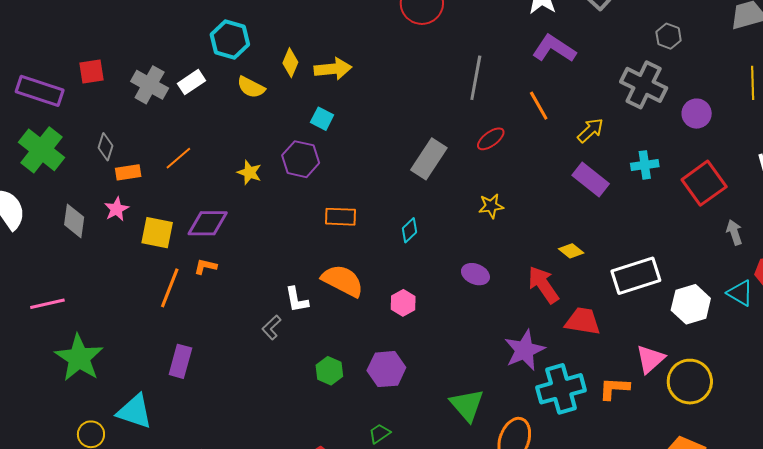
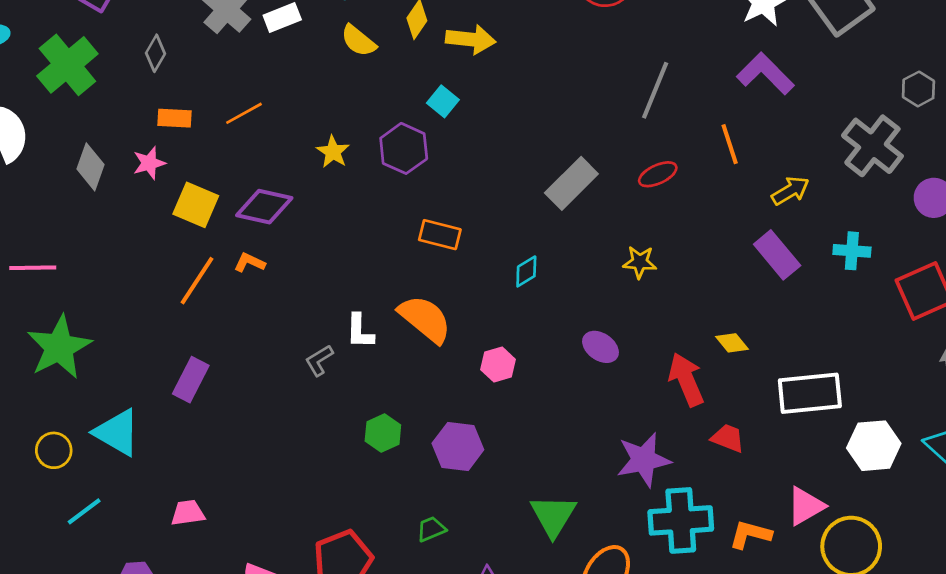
gray diamond: (105, 147) -> (155, 53), moved
red trapezoid: (583, 321) -> (728, 438), size x0.7

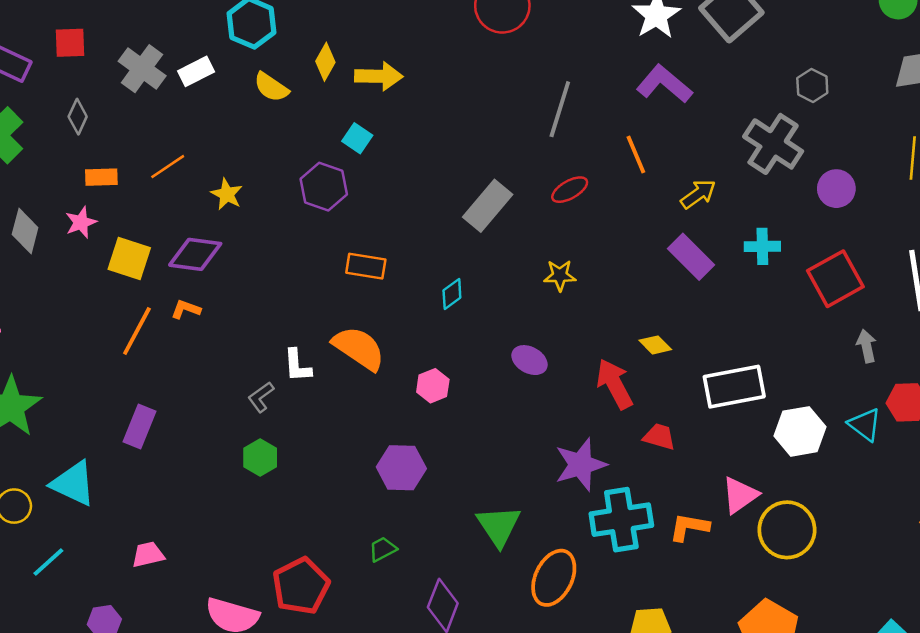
yellow star: (333, 152) -> (227, 194), moved
green hexagon: (383, 433) -> (260, 458), moved

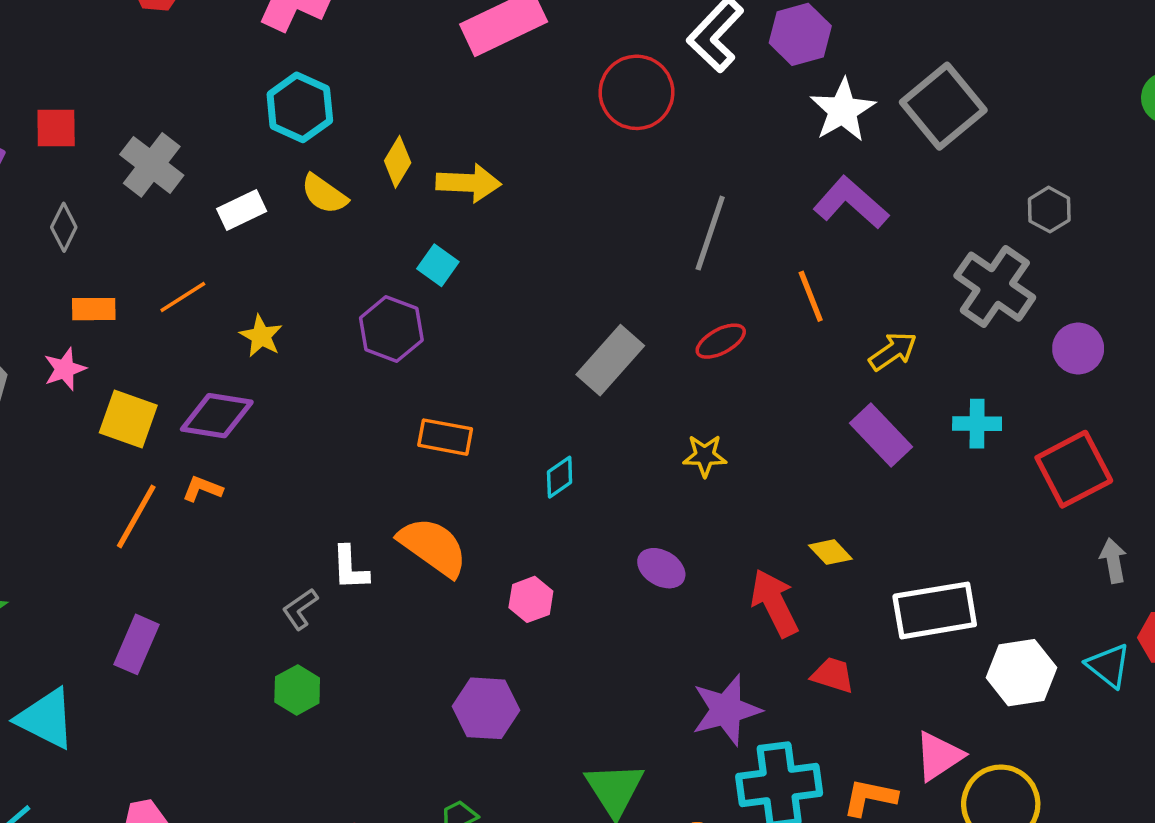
white rectangle: (196, 71) -> (242, 210), moved

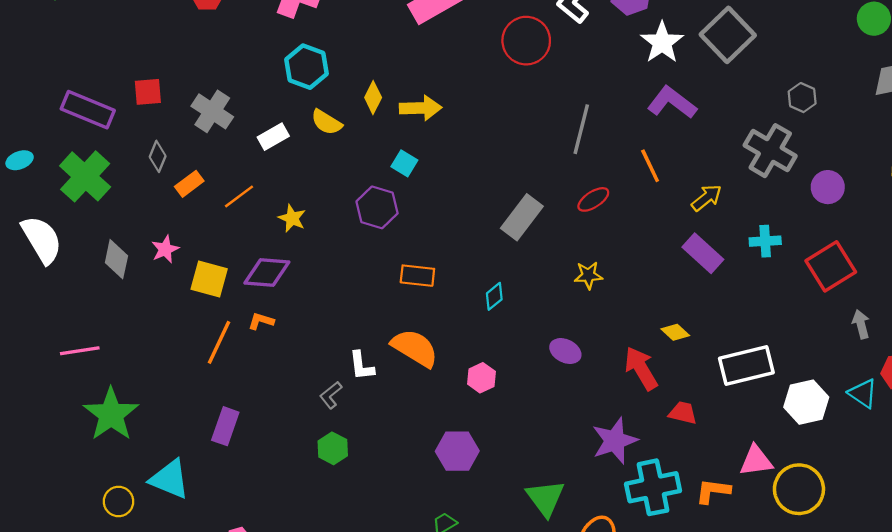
orange rectangle: (94, 309) -> (189, 184), moved, turned -32
pink triangle: (939, 756) -> (756, 461), turned 30

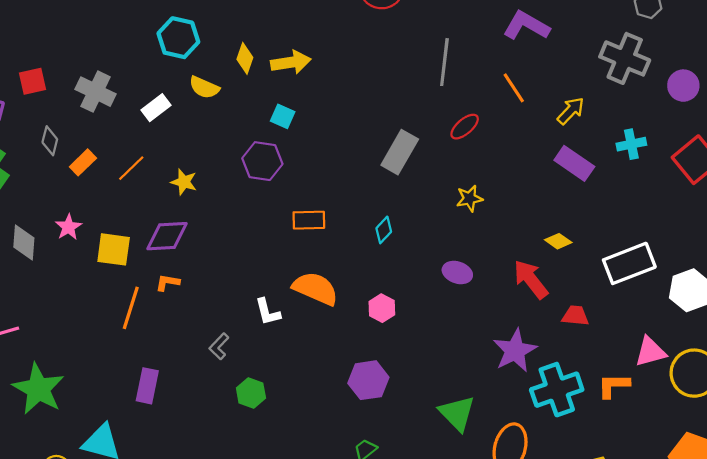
gray L-shape: (331, 395) -> (219, 346), moved

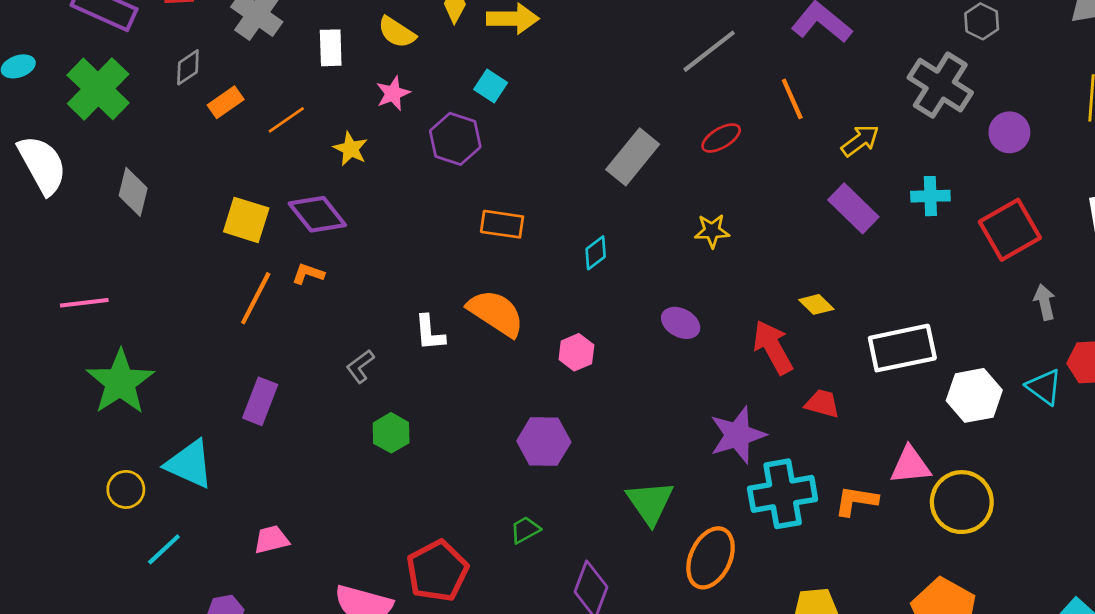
gray line: (444, 62) -> (709, 51), turned 36
white rectangle: (156, 108) -> (331, 48), turned -64
gray diamond: (50, 141) -> (188, 67), turned 32
pink star: (68, 227) -> (393, 93), moved
purple diamond: (167, 236) -> (317, 214), turned 45

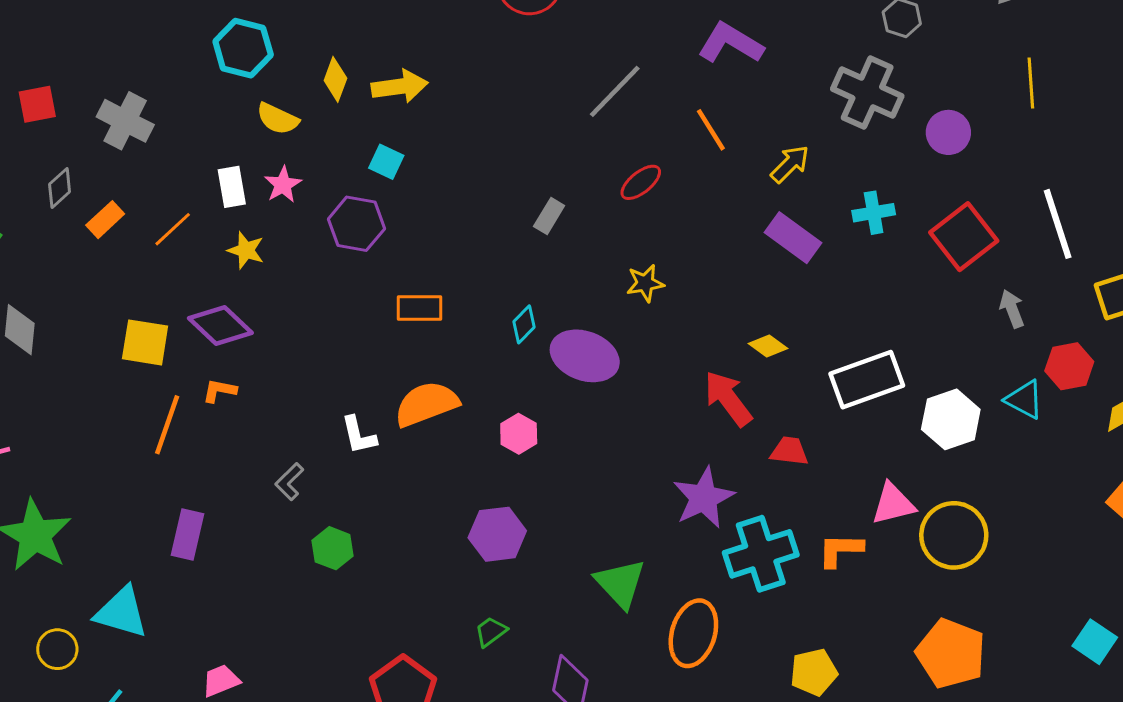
white rectangle: (331, 48) -> (232, 187), moved
gray rectangle: (633, 157) -> (549, 216), size x0.6
orange semicircle: (496, 313) -> (426, 404), turned -46
purple ellipse: (681, 323) -> (585, 356), moved, size x1.6

